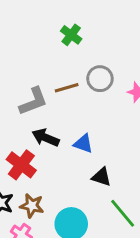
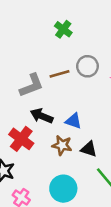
brown star: (32, 206) -> (62, 145), moved

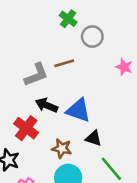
gray circle: (87, 66) -> (92, 37), moved
blue triangle: (73, 121) -> (78, 110), size x1.5
brown star: (62, 145) -> (62, 148), moved

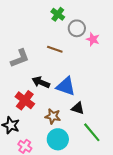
brown line: (64, 63) -> (55, 49), turned 35
pink star: (124, 67) -> (93, 39), moved
gray L-shape: (36, 75) -> (20, 58), moved

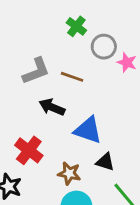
gray L-shape: (20, 58) -> (36, 71), moved
black arrow: (41, 82) -> (52, 107), moved

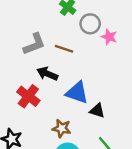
red cross: (29, 150) -> (28, 96), moved
black triangle: (105, 162) -> (97, 111), moved

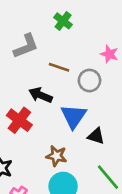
gray circle: (90, 24) -> (89, 81), moved
gray L-shape: (34, 44) -> (26, 46), moved
blue triangle: (77, 93) -> (74, 116), turned 45

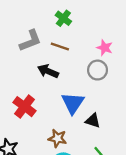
brown line: (59, 67) -> (60, 47), moved
gray circle: (89, 81) -> (98, 70), moved
black arrow: (41, 95) -> (48, 71), moved

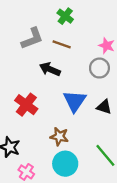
black triangle: (93, 121) -> (104, 107), moved

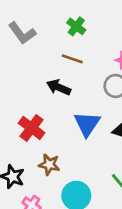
gray L-shape: (32, 39) -> (22, 33), moved, turned 75
brown star: (59, 136) -> (49, 164), moved

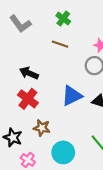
black arrow: (59, 87) -> (29, 73), moved
blue triangle: (87, 124) -> (72, 96), turned 30

